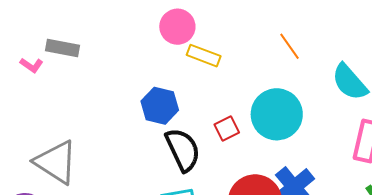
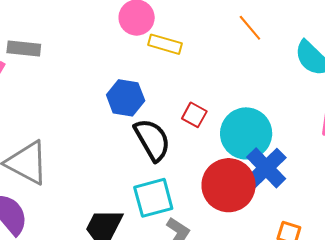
cyan circle: (277, 114) -> (246, 133), moved
red square: (227, 128) -> (194, 115), turned -30

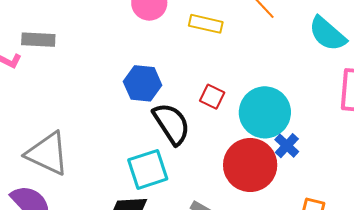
yellow rectangle: (165, 44) -> (206, 24), moved
blue cross: (266, 168) -> (287, 146), size x0.6
cyan square: (153, 198) -> (148, 169), moved

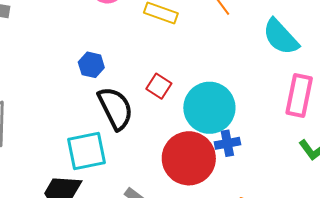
blue hexagon: (143, 83) -> (91, 65), size x0.7
blue cross: (287, 146) -> (227, 143), turned 30

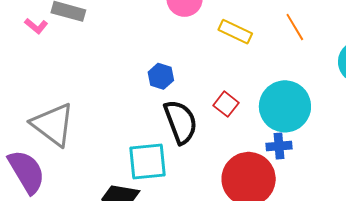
cyan circle: (209, 108) -> (285, 106), moved
blue cross: (227, 143) -> (279, 146), moved

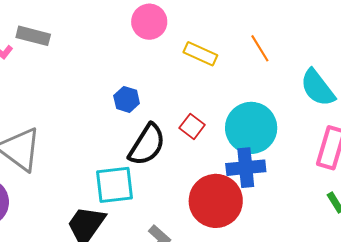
black semicircle: (181, 122) -> (147, 145), turned 54
blue cross: (279, 146) -> (246, 168), size x1.5

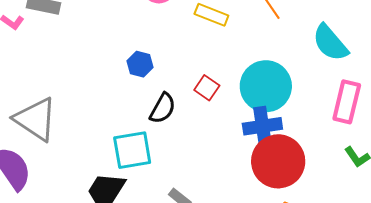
black semicircle: (147, 145) -> (163, 108), size x0.7
red circle: (216, 201) -> (278, 161), moved

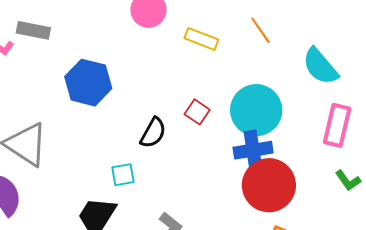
blue hexagon: (140, 64) -> (88, 83), moved, size x1.8
cyan square: (132, 150) -> (123, 175), size x0.6

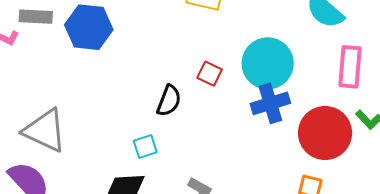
blue hexagon: (88, 83) -> (89, 27), moved
red circle: (269, 185) -> (325, 133), moved

